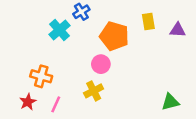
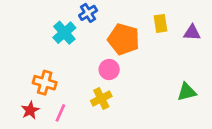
green triangle: (170, 102) -> (187, 92), moved

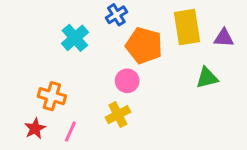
blue cross: (88, 13) -> (116, 15), moved
yellow rectangle: (160, 23) -> (187, 27), size x1.6
green triangle: (187, 92) -> (207, 78), moved

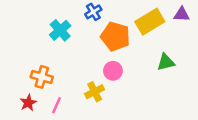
yellow rectangle: (187, 27) -> (150, 22), turned 68
purple triangle: (224, 38) -> (182, 14), moved
pink circle: (127, 81) -> (113, 71), moved

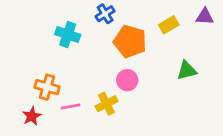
yellow rectangle: (150, 22) -> (169, 25), size x0.6
cyan cross: (60, 30) -> (68, 35), turned -30
pink line: (56, 105) -> (70, 106), moved, turned 56

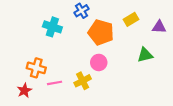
purple triangle: (205, 17) -> (159, 27), moved

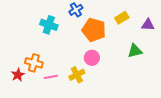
red star: (24, 90) -> (18, 75), moved

